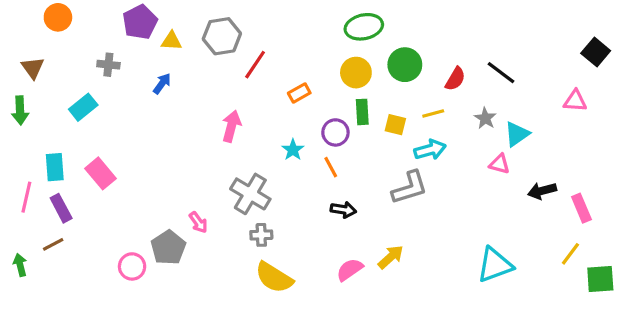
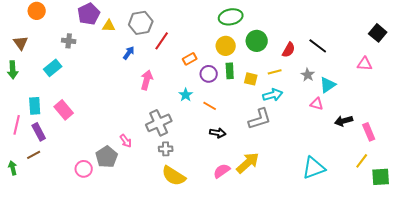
blue arrow: (162, 84) -> (129, 53), moved
purple circle: (335, 132) -> (209, 74), moved
orange line: (331, 167) -> (210, 106), turned -32
gray cross: (250, 194) -> (159, 123), turned 35
yellow arrow: (391, 257) -> (248, 163), size x1.4

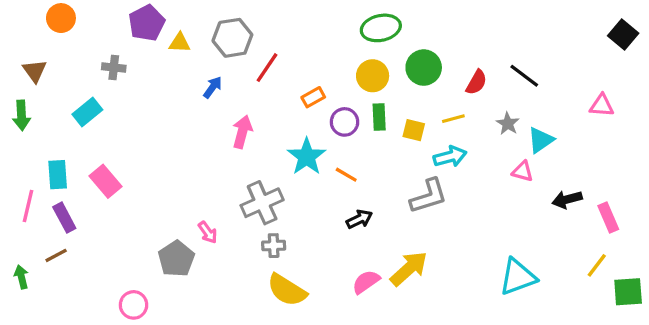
black square: (378, 33) -> (623, 35), moved
cyan star: (186, 95) -> (307, 157), size x1.6
black arrow: (218, 133) -> (359, 219), turned -35
pink circle: (84, 169) -> (134, 305), moved

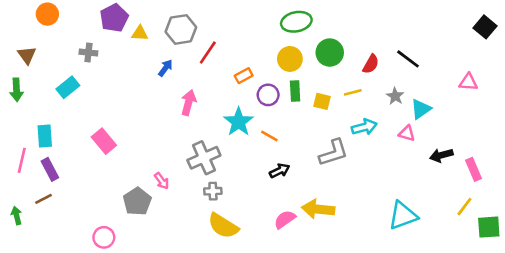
cyan arrow: (450, 157) -> (364, 127), moved
pink rectangle: (105, 181) -> (104, 141), moved
yellow arrow: (409, 269) -> (318, 209), turned -132

